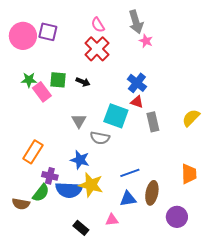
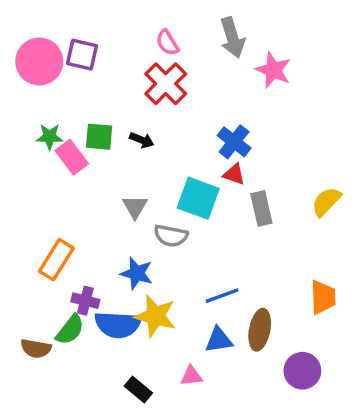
pink star: (146, 41) -> (273, 70), moved, size x1.5

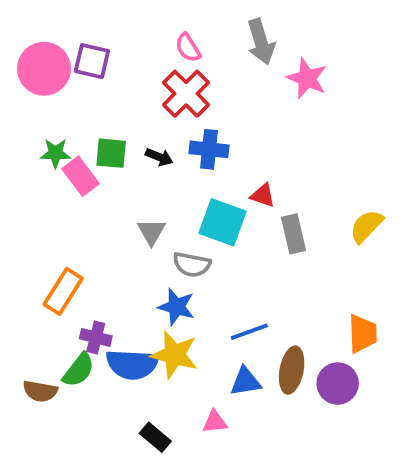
blue cross: (234, 142) -> (209, 149), moved, turned -32
blue star: (137, 273) -> (176, 307), moved
purple circle: (302, 371) -> (338, 384), moved

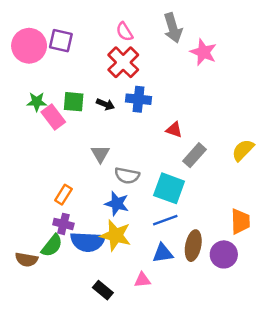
cyan square: (222, 222) -> (169, 188), moved
gray rectangle: (293, 234) -> (195, 155), turned 55
orange rectangle: (63, 291) -> (63, 195), moved, size x0.7

